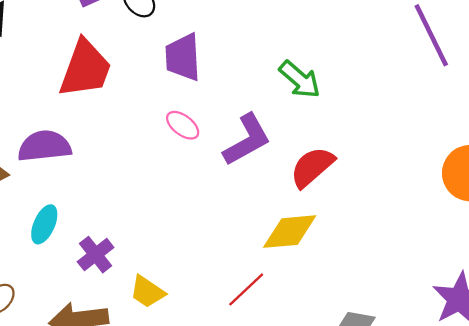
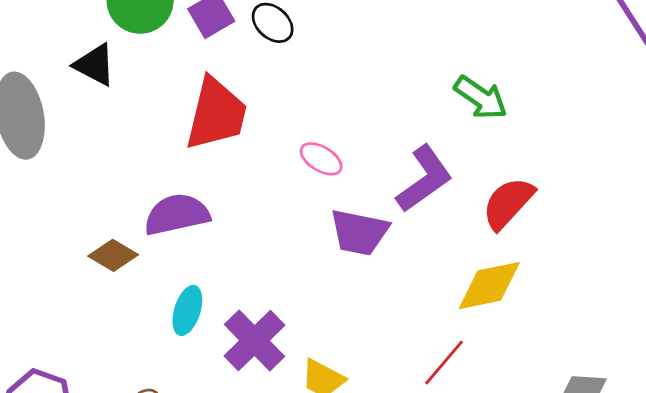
purple trapezoid: (183, 57) -> (359, 232), moved, turned -69
pink ellipse: (183, 125) -> (321, 159), moved
purple cross: (96, 255) -> (254, 340), size x1.4

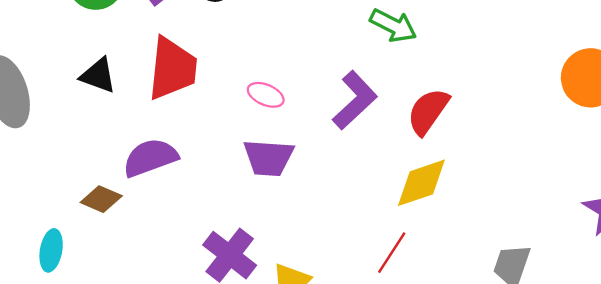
black triangle: (95, 65) -> (98, 75), moved
purple trapezoid: (359, 232) -> (269, 158), moved
cyan ellipse: (187, 310) -> (51, 250), moved

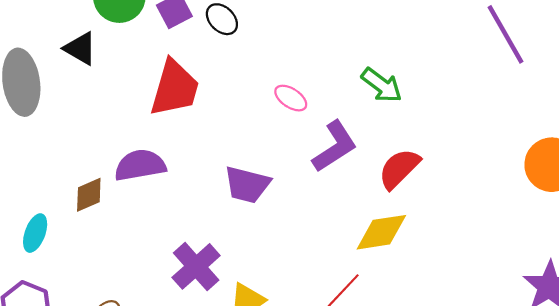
black triangle: (98, 75) -> (80, 49), moved
pink ellipse: (266, 95) -> (291, 98), moved
brown diamond: (101, 199) -> (89, 195), turned -57

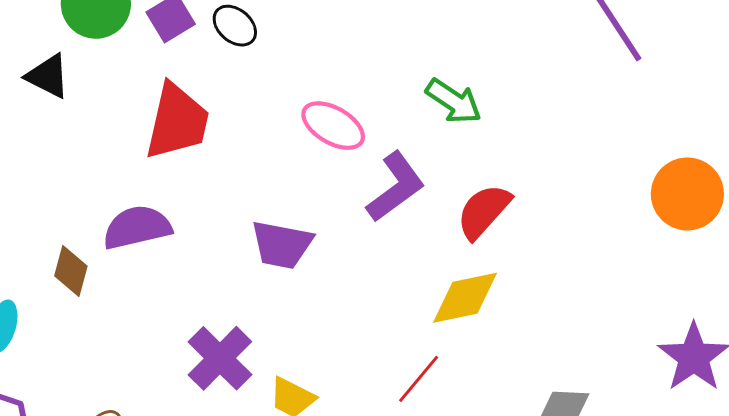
pink ellipse: (291, 98) -> (333, 126), size x1.4
brown diamond: (89, 195) -> (71, 271), turned -48

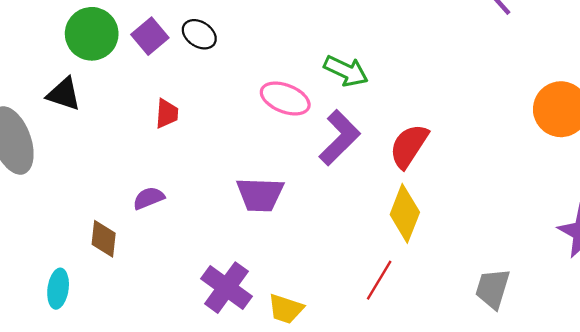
green arrow: (454, 101) -> (346, 71), moved
red trapezoid: (177, 122) -> (167, 113), size x0.5
purple semicircle: (137, 227) -> (149, 198), size x0.6
yellow diamond: (465, 298) -> (405, 213), turned -48

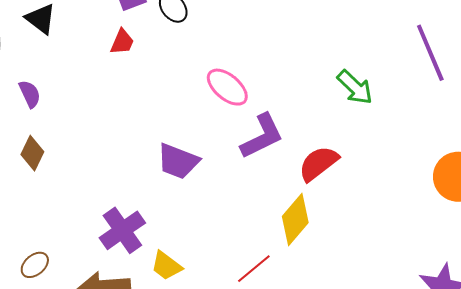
green arrow: (346, 71) -> (355, 87), moved
red trapezoid: (167, 113) -> (122, 42), moved
purple semicircle: (149, 198) -> (30, 94), moved, turned 68

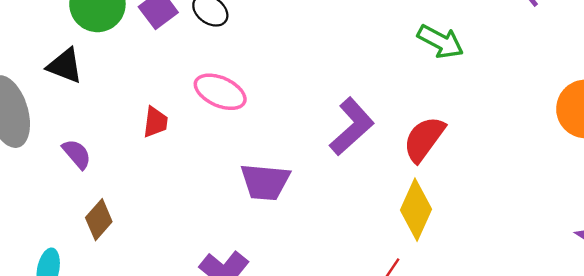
red trapezoid: (122, 42) -> (155, 122), moved
pink ellipse: (227, 87) -> (220, 92), moved
brown diamond: (32, 153) -> (99, 220), turned 32

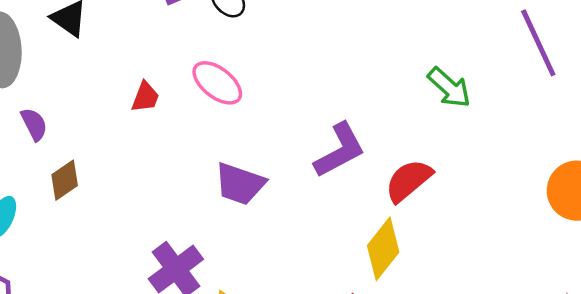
purple semicircle: (77, 154) -> (34, 124), moved

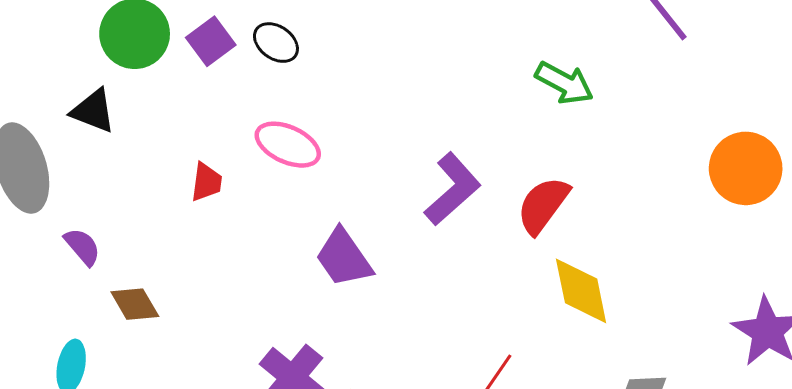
brown diamond: (65, 180) -> (135, 304), turned -72
purple trapezoid: (240, 184) -> (344, 258), turned 50
yellow diamond: (383, 249) -> (581, 291), moved, turned -36

